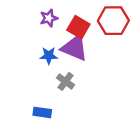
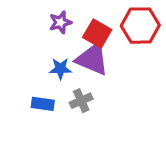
gray cross: (66, 81) -> (81, 101), turned 30
blue rectangle: (42, 112) -> (43, 104), moved

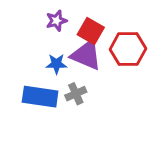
red hexagon: (140, 26) -> (128, 49), moved
blue rectangle: (43, 104) -> (40, 97), size x1.6

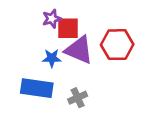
red square: (91, 31) -> (68, 28), moved, turned -30
gray cross: (76, 94) -> (78, 98), moved

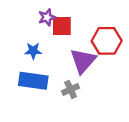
purple triangle: (79, 50) -> (83, 61), moved, turned 48
blue star: (52, 58) -> (33, 51), moved

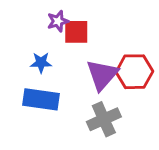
red hexagon: (107, 41) -> (134, 72), moved
gray cross: (71, 89) -> (104, 119), moved, size x1.5

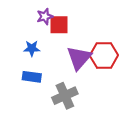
blue rectangle: (41, 99) -> (32, 77), size x0.7
gray cross: (104, 119) -> (65, 96), moved

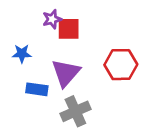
blue star: (32, 48) -> (22, 54), moved
purple triangle: (79, 58) -> (66, 73), moved

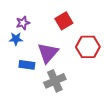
purple star: (52, 19) -> (23, 23), moved
red square: (69, 29) -> (64, 21), moved, turned -30

